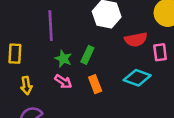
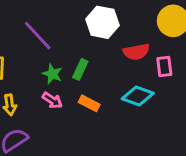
purple line: (51, 26) -> (38, 36), turned -40
orange rectangle: (95, 84) -> (89, 103), turned -42

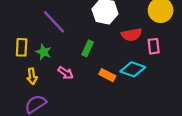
green star: (52, 74) -> (44, 52), moved
orange rectangle: (89, 103) -> (107, 75), moved

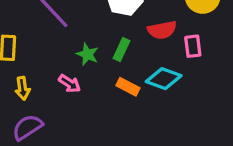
green rectangle: (88, 48) -> (121, 49), moved
green star: (44, 52) -> (87, 54), moved

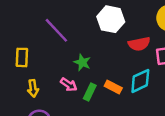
green rectangle: (121, 49) -> (90, 92), moved
cyan diamond: (164, 79) -> (140, 81), turned -45

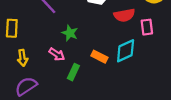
green rectangle: (90, 92) -> (73, 72), moved

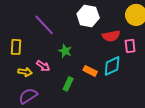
pink arrow: (57, 54) -> (43, 66), moved
yellow arrow: (22, 58) -> (25, 72), turned -72

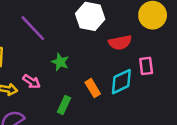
pink rectangle: (130, 46) -> (146, 66), moved
orange rectangle: (90, 71) -> (93, 88), turned 32

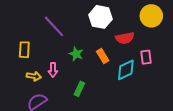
pink arrow: (32, 82) -> (53, 70), turned 56
orange rectangle: (93, 88) -> (103, 56), moved

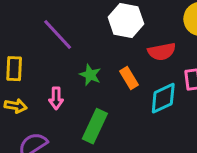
yellow arrow: (34, 76) -> (16, 106), moved
green rectangle: (79, 89) -> (95, 126), size x1.5

